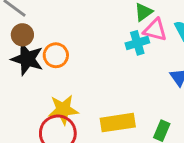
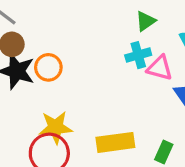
pink triangle: (155, 30) -> (160, 68), moved

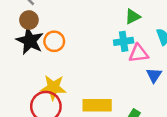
pink triangle: (160, 68) -> (138, 53), turned -30

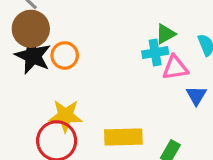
green triangle: (133, 17) -> (165, 34), moved
brown circle: (29, 20) -> (31, 29), size x1.5

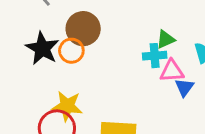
brown circle: (31, 29) -> (83, 29), moved
blue triangle: (196, 95) -> (184, 87), moved

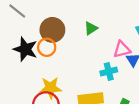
green triangle: (166, 39) -> (91, 28), moved
cyan cross: (155, 56) -> (109, 71), moved

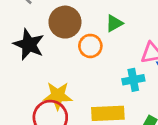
orange circle: (47, 47) -> (90, 46), moved

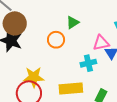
brown circle: (65, 22) -> (15, 23), moved

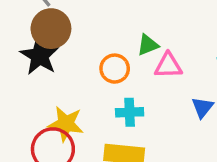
pink triangle: (101, 43) -> (168, 66), moved
cyan cross: (88, 63) -> (130, 112), moved

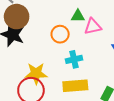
green triangle: (148, 45) -> (78, 16), turned 32

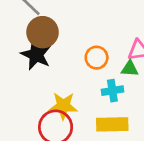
green triangle: (78, 16) -> (130, 69), moved

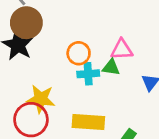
cyan cross: (112, 91) -> (88, 74), moved

